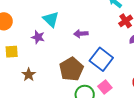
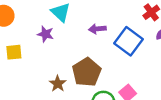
blue square: (101, 59) -> (129, 41), moved
brown star: (29, 75) -> (58, 84), moved

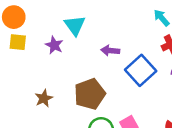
yellow square: (14, 52) -> (18, 42), moved
brown star: (58, 84) -> (44, 98), moved

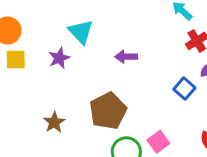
purple star: (54, 45) -> (59, 58), turned 30
blue square: (141, 70) -> (184, 89), moved, size x0.6

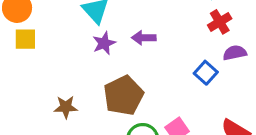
purple star: (59, 58) -> (104, 43), moved
brown star: (54, 122) -> (66, 107), turned 30

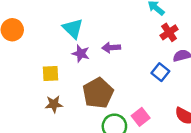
yellow square: (25, 39) -> (51, 74), moved
purple star: (104, 43) -> (81, 53), turned -30

